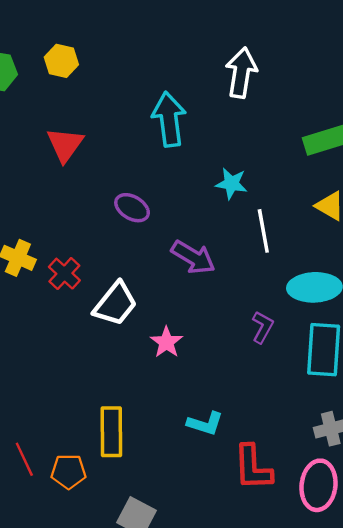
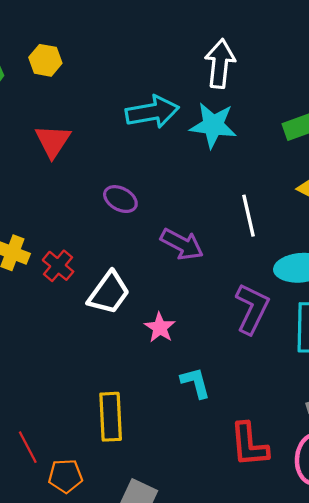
cyan arrow: (169, 119) -> (152, 112), turned 90
cyan star: (231, 184) -> (213, 125), moved, size x1.5
purple L-shape: (263, 327) -> (252, 309), size x1.6
cyan L-shape: (205, 423) -> (196, 383), moved, turned -120
orange pentagon: (68, 471) -> (65, 476), moved

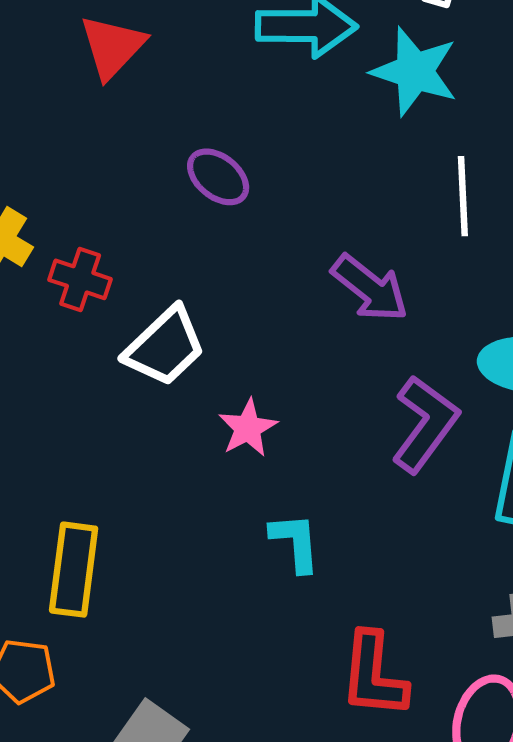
white line: (248, 216) -> (463, 196), moved
purple arrow: (182, 244) -> (370, 288), moved
red cross: (58, 266) -> (80, 279), turned -32
yellow rectangle: (111, 417) -> (74, 570), moved

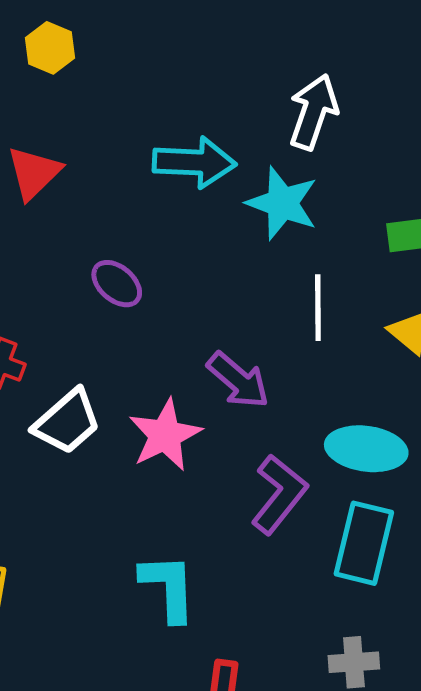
pink star: (248, 428) -> (165, 435), moved, size x1.5
cyan L-shape: (295, 542) -> (168, 587), size x1.4

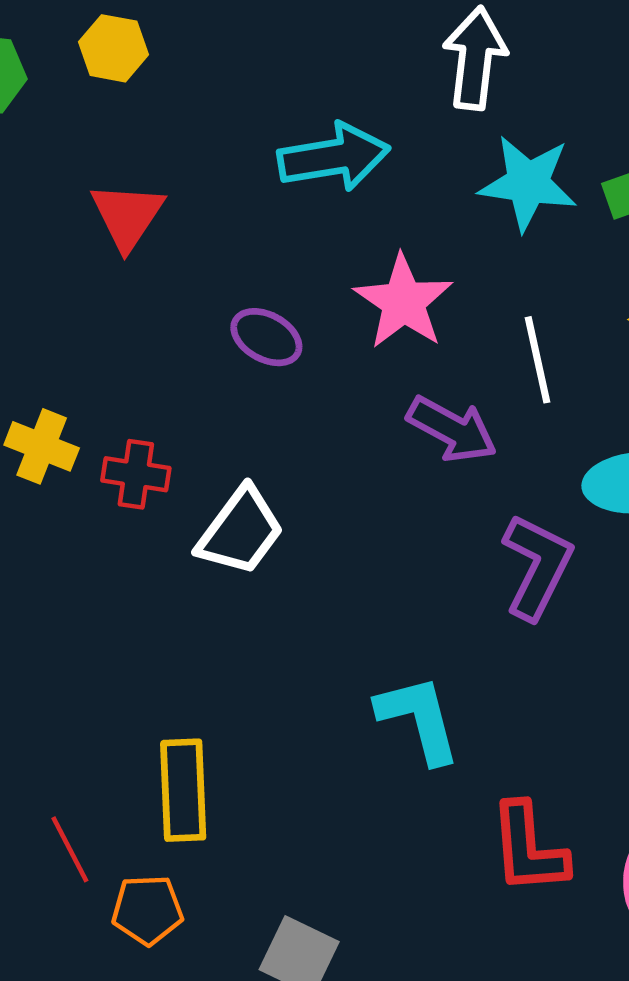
cyan star: (282, 203) -> (528, 183), moved
white line: (318, 308) -> (538, 360), moved
pink star: (165, 435) -> (403, 302), moved

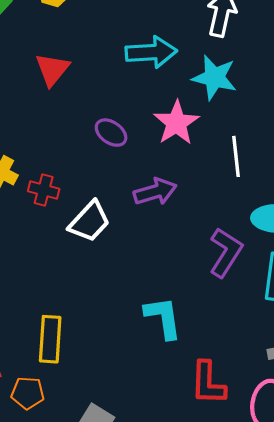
cyan star: (528, 183) -> (214, 77), moved
purple arrow: (452, 429) -> (155, 192), moved, turned -51

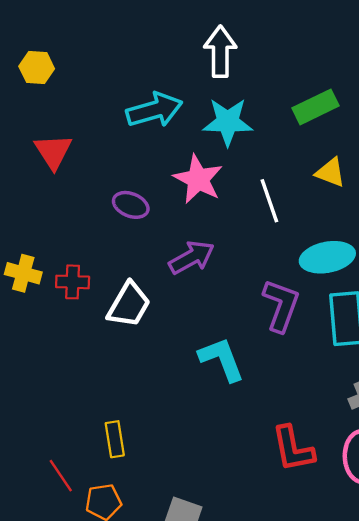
cyan L-shape: (163, 318) -> (222, 359), moved
yellow rectangle: (50, 339) -> (115, 439), size x0.7

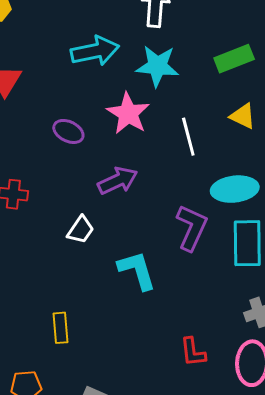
white trapezoid: (129, 305) -> (81, 230), moved, size x0.7
yellow rectangle: (115, 439) -> (61, 328), moved
red L-shape: (293, 449) -> (193, 352), size x0.7

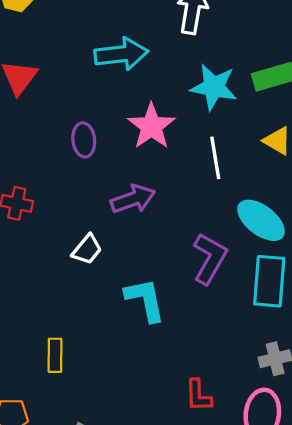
cyan star: (157, 66) -> (214, 87), moved
purple ellipse: (68, 131) -> (84, 140), turned 52
cyan ellipse: (235, 189) -> (261, 220), turned 39

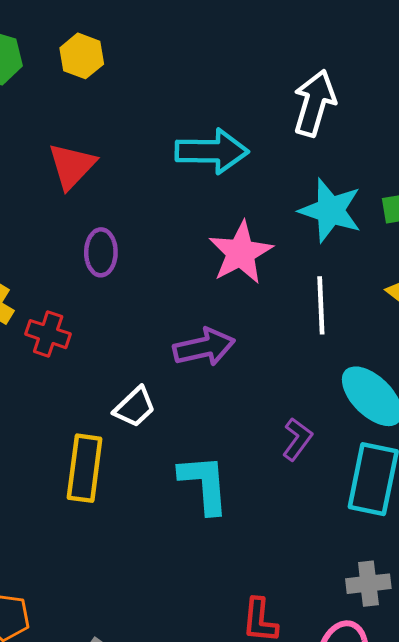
purple ellipse: (84, 140) -> (101, 252), moved
purple L-shape: (210, 258) -> (297, 439), size x0.6
yellow rectangle: (55, 355) -> (85, 468), moved, size x1.4

